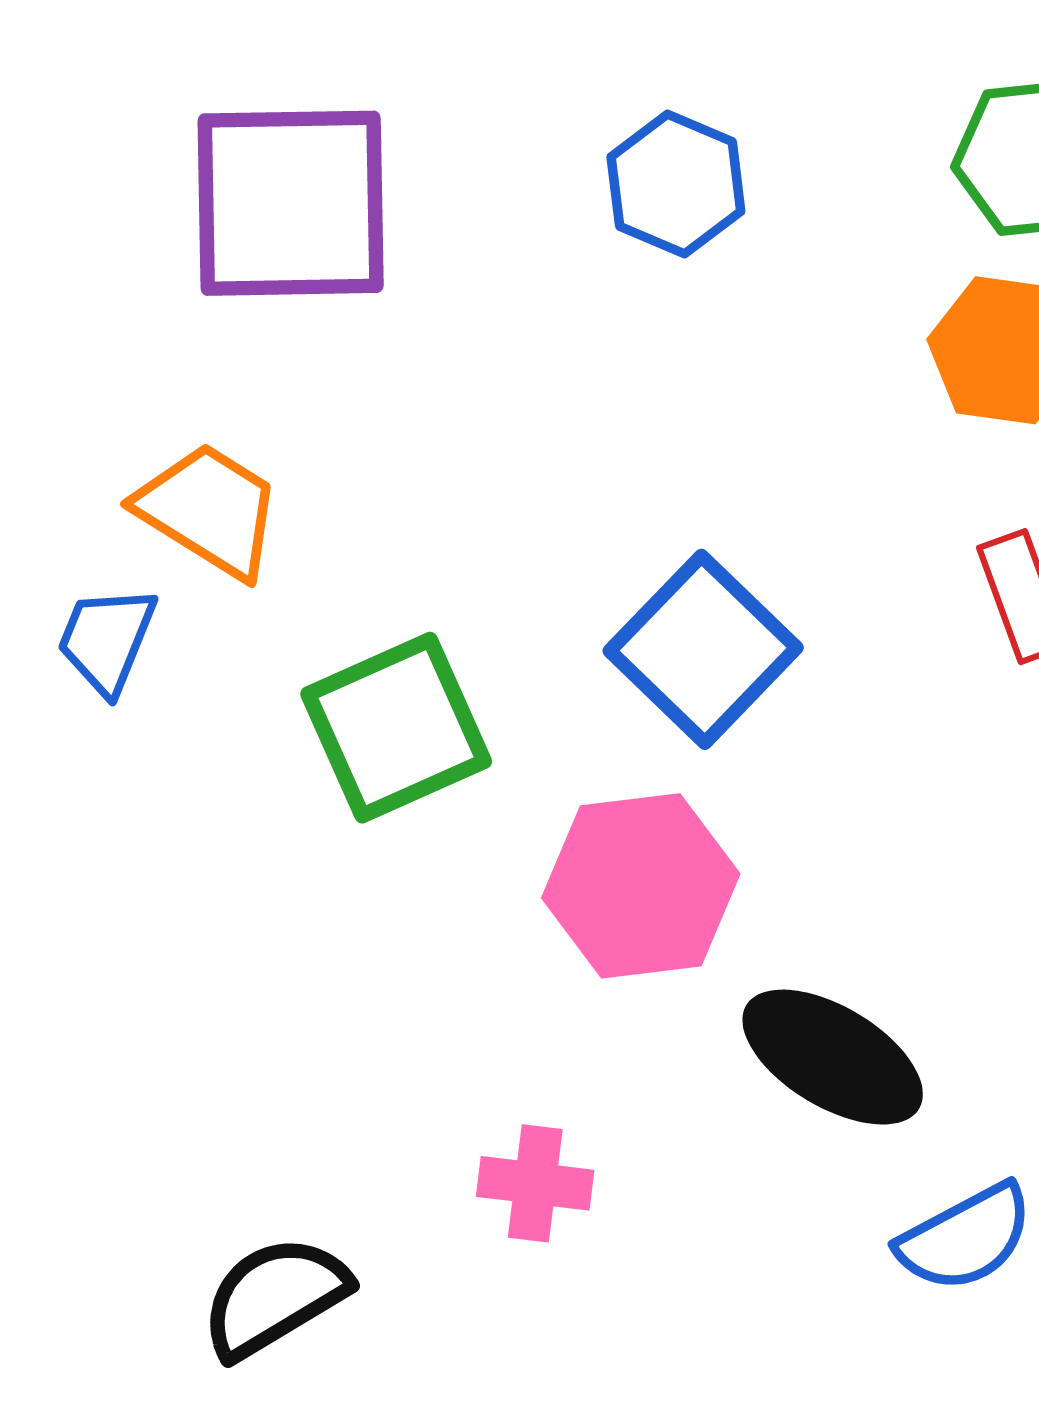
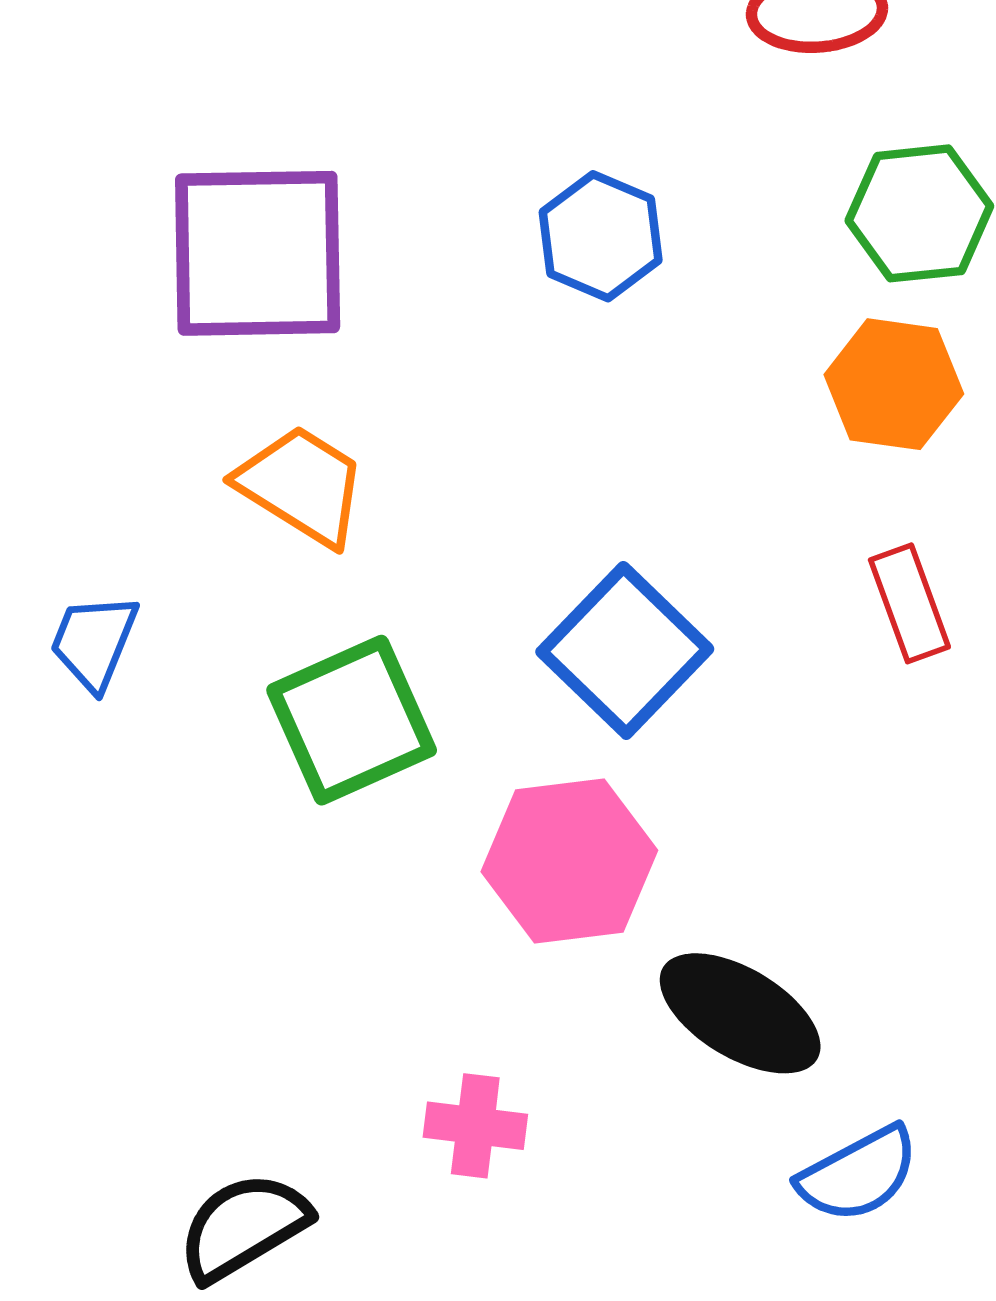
orange trapezoid: (209, 510) -> (302, 485), moved

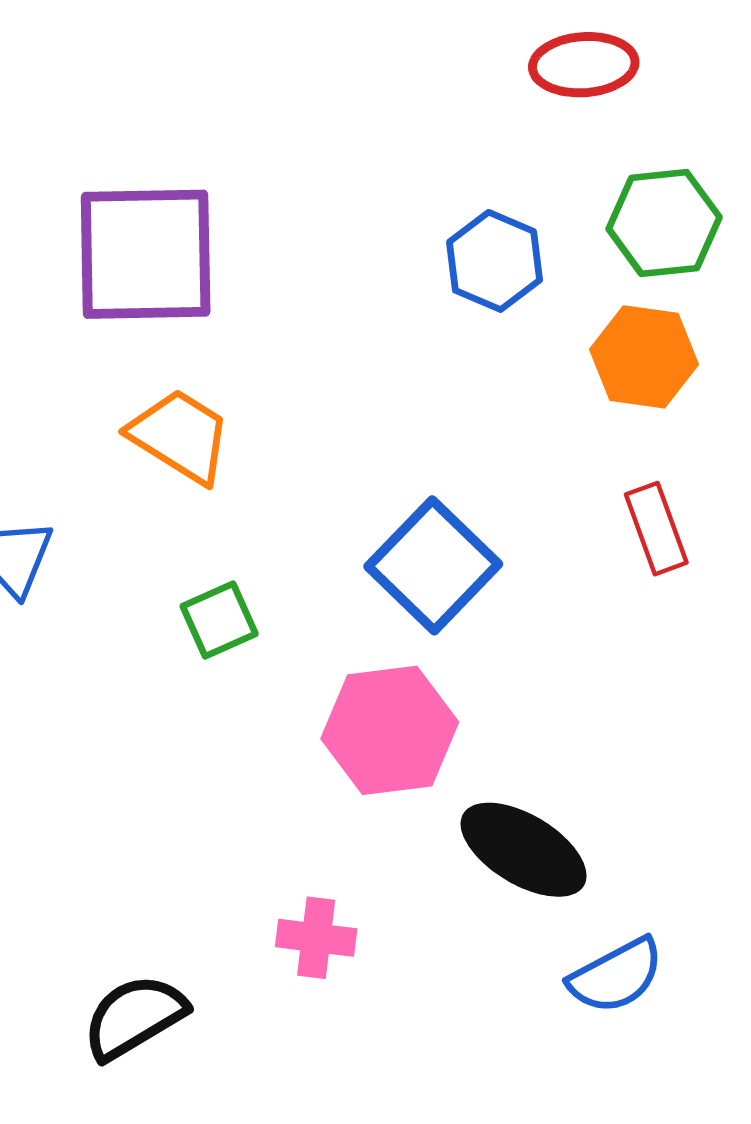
blue hexagon: (601, 236) -> (495, 261), moved
green square: (352, 720) -> (219, 620), size x0.6

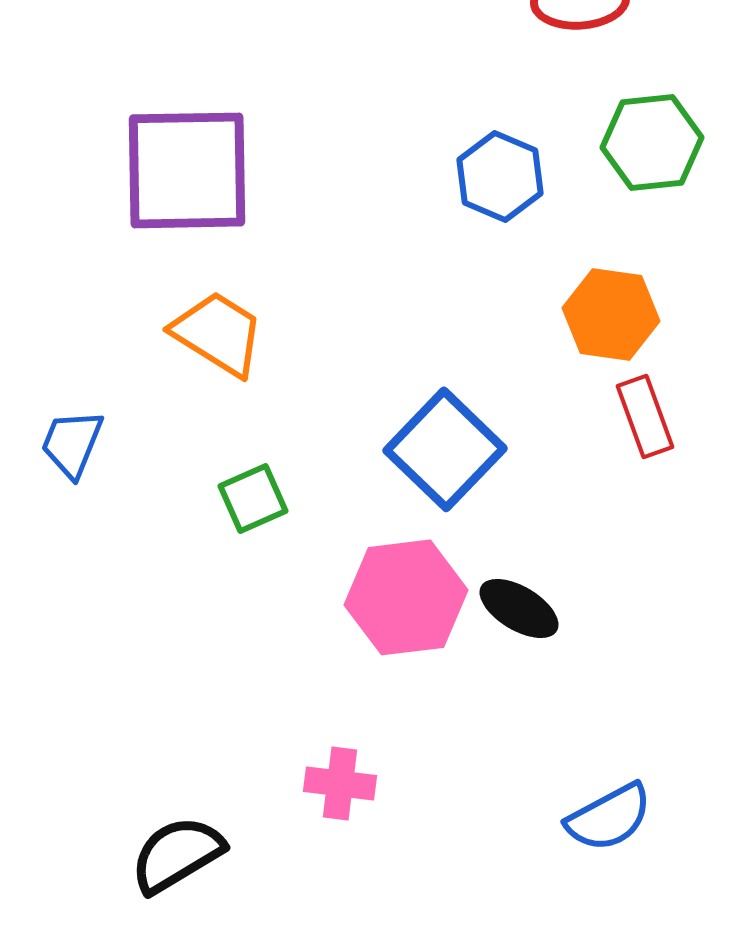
orange hexagon: (644, 357) -> (611, 314), moved
black ellipse: (524, 850) -> (519, 608), moved, size x0.7

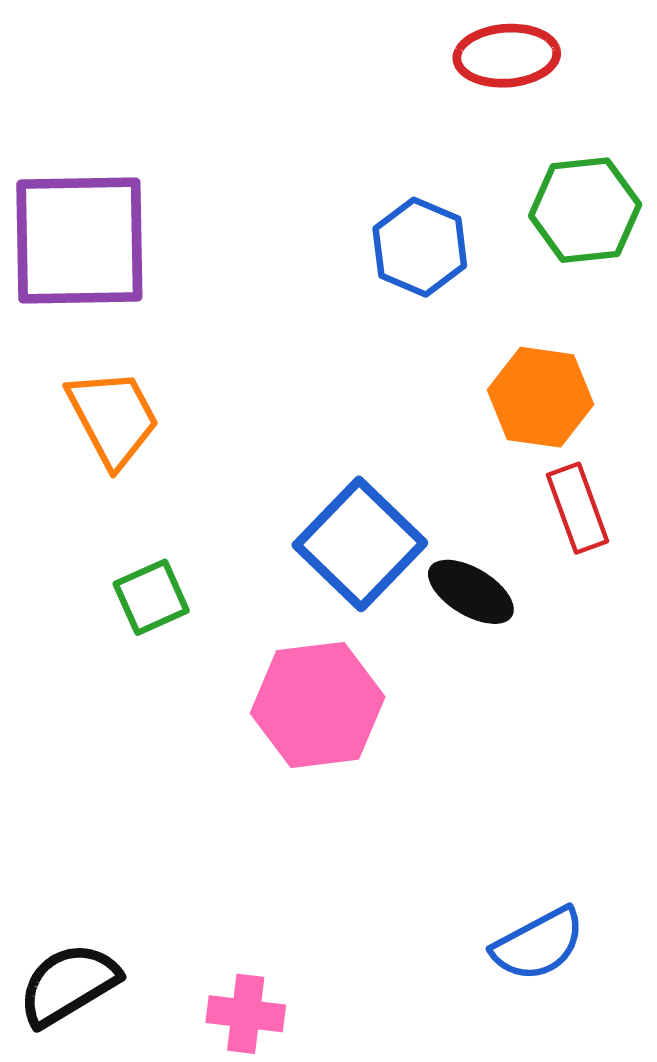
orange trapezoid: (218, 333) -> (113, 418), turned 30
black ellipse: (519, 608) -> (471, 592), moved
pink cross: (340, 783) -> (246, 1014), moved

